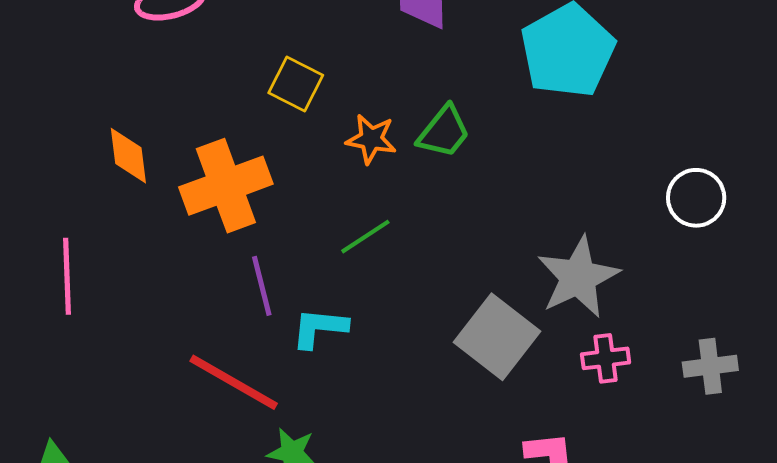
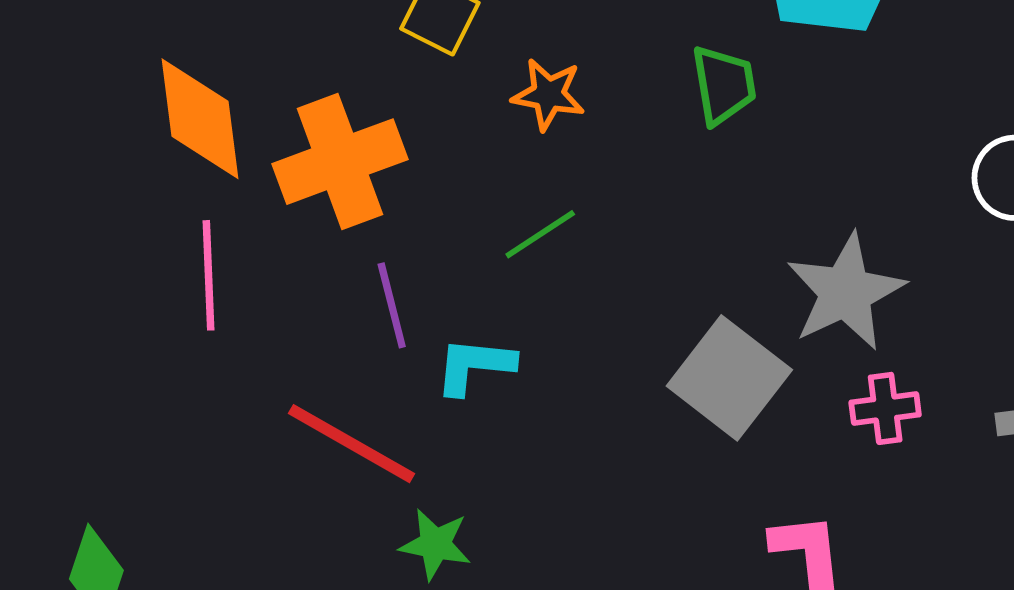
green trapezoid: (444, 132) -> (724, 85), moved, turned -48
orange diamond: (128, 156) -> (200, 119), size x1.5
pink line: (67, 276) -> (208, 275), moved

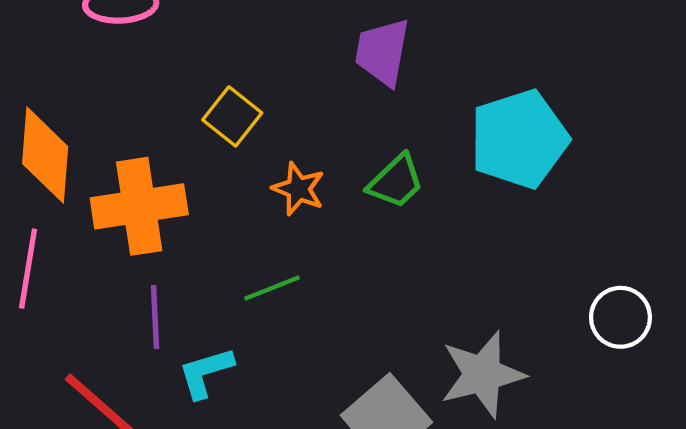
green trapezoid: (724, 85) -> (396, 181), moved, turned 44
cyan L-shape: (475, 366) -> (206, 372), turned -34

